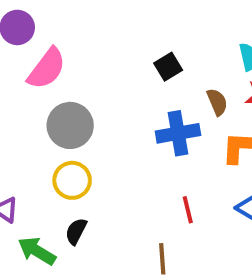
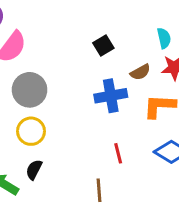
brown semicircle: (217, 102) -> (140, 72), turned 84

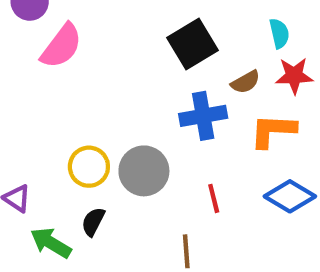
black square: (103, 46) -> (193, 44), size x1.6
gray circle: (30, 90) -> (144, 171), moved

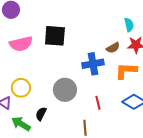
black square: (193, 44) -> (55, 36), moved, turned 35
pink semicircle: (61, 46) -> (21, 44), moved, turned 40
yellow circle: (89, 167) -> (21, 88), moved

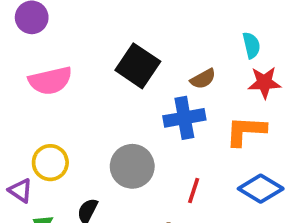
black square: (55, 36) -> (138, 66), moved, turned 30
brown semicircle: (113, 48) -> (203, 79), moved
red line: (98, 103) -> (194, 191), turned 32

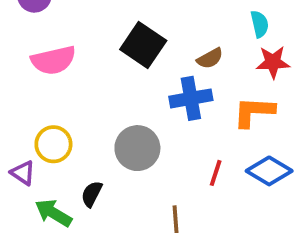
red line: (194, 191) -> (216, 173), moved

